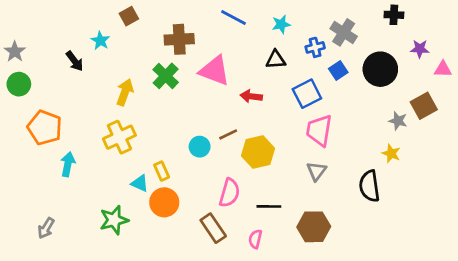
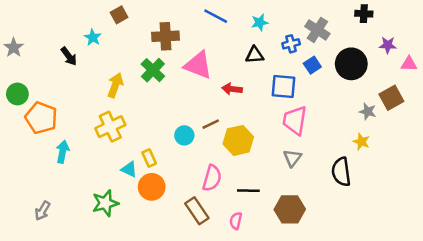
green circle: (19, 84) -> (17, 94), moved
blue square: (307, 94) -> (283, 86), turned 32

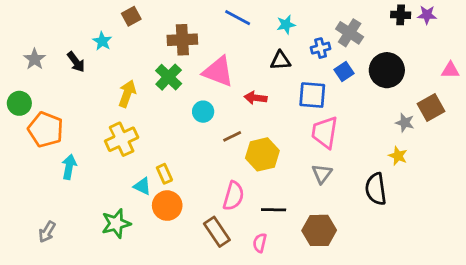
purple star: (388, 45) -> (427, 15), moved
gray star: (14, 48) -> (35, 59), moved
cyan circle: (184, 135) -> (203, 112), moved

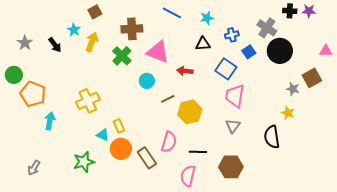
gray cross: (350, 33) -> (267, 28), moved
yellow arrow: (127, 94) -> (92, 42), moved
blue square: (312, 95) -> (226, 69), turned 30
brown rectangle: (217, 232) -> (147, 158), moved
pink semicircle: (260, 243) -> (188, 176), size x1.5

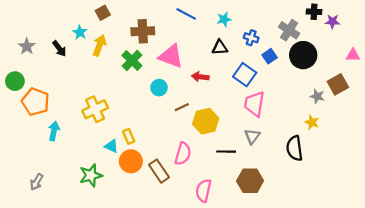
purple star: (309, 11) -> (332, 21), moved
blue cross: (232, 35) -> (251, 38), turned 32
black line: (198, 152) -> (226, 152), moved

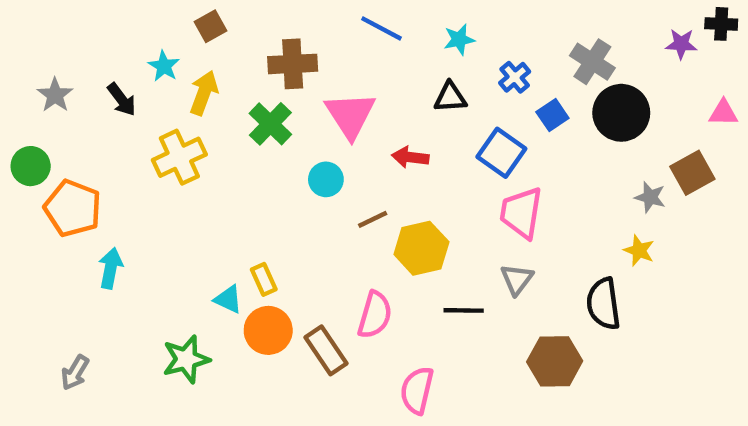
black cross: (314, 12) -> (721, 24), moved
blue cross: (251, 38) -> (515, 77), turned 32
pink triangle: (171, 56) -> (350, 115), turned 36
yellow cross: (95, 109) -> (179, 157), moved
brown hexagon: (250, 181) -> (555, 361), moved

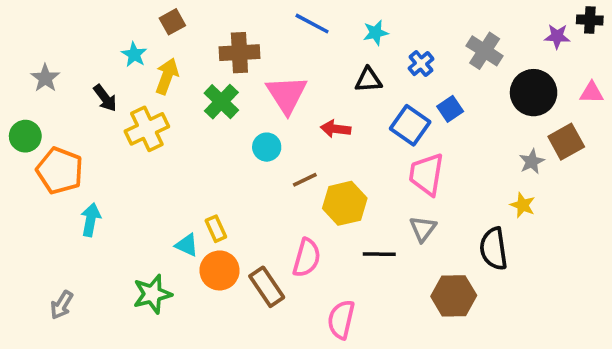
black arrow: (122, 99) -> (105, 98), moved
black circle: (621, 113) -> (534, 93), moved
blue square: (552, 115) -> (450, 109), moved
gray star: (650, 197) -> (532, 162), turned 30

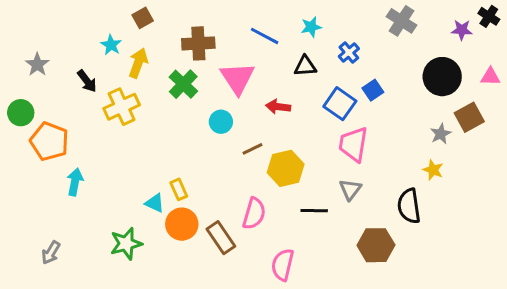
black cross: (590, 20) -> (489, 16), turned 30
blue line: (312, 24) -> (265, 36), moved
gray cross: (485, 51) -> (402, 21), moved

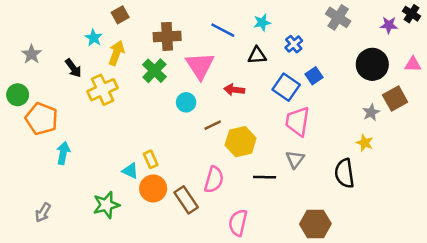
brown hexagon: (376, 245) -> (315, 224), moved

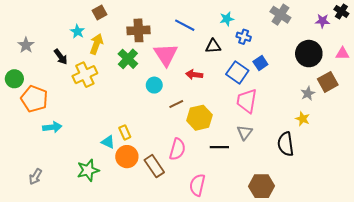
cyan star: (262, 23) -> (227, 19), moved
blue cross: (294, 44) -> (244, 37), turned -32
cyan arrow: (63, 153) -> (52, 127), turned 72

